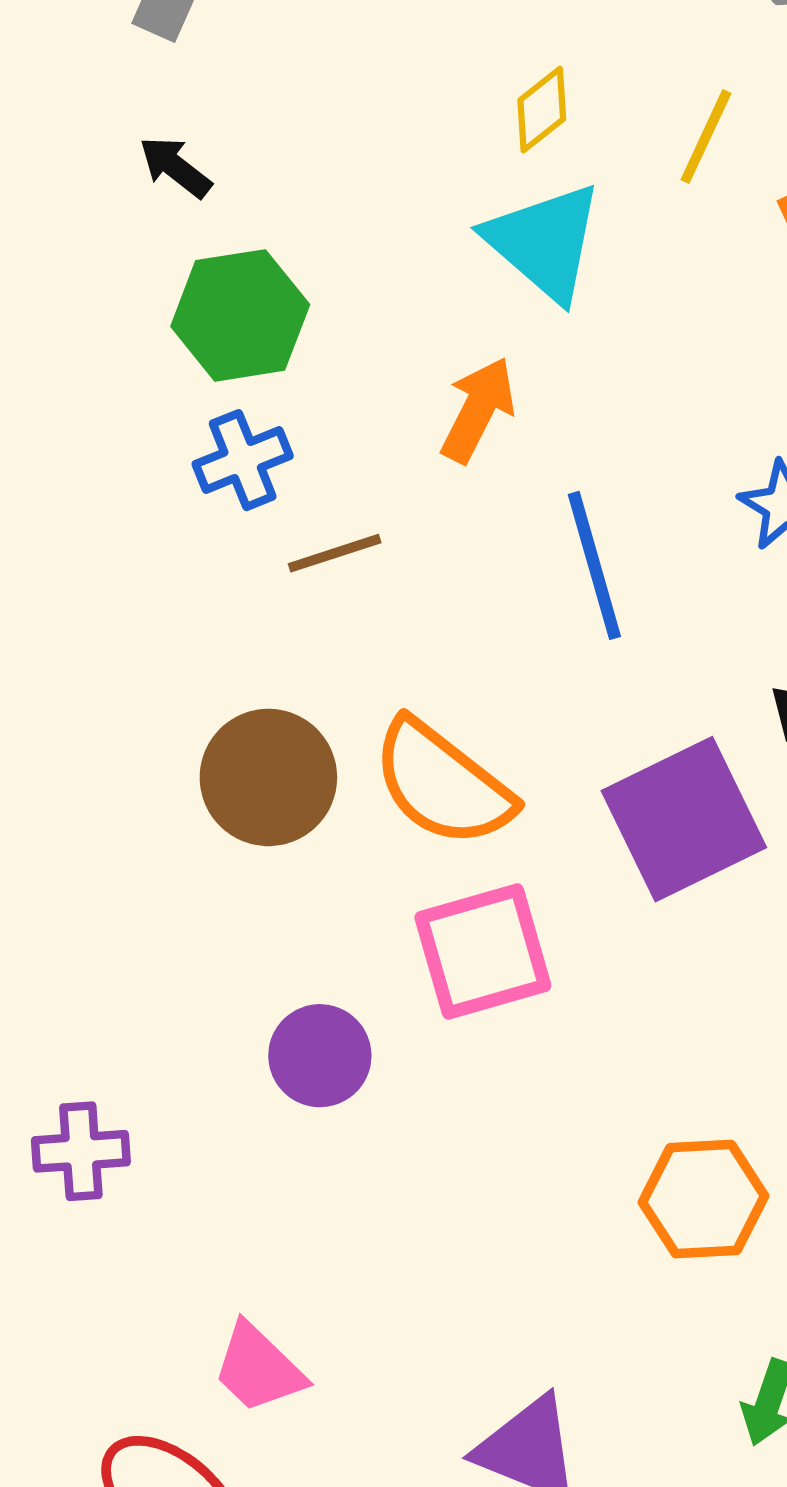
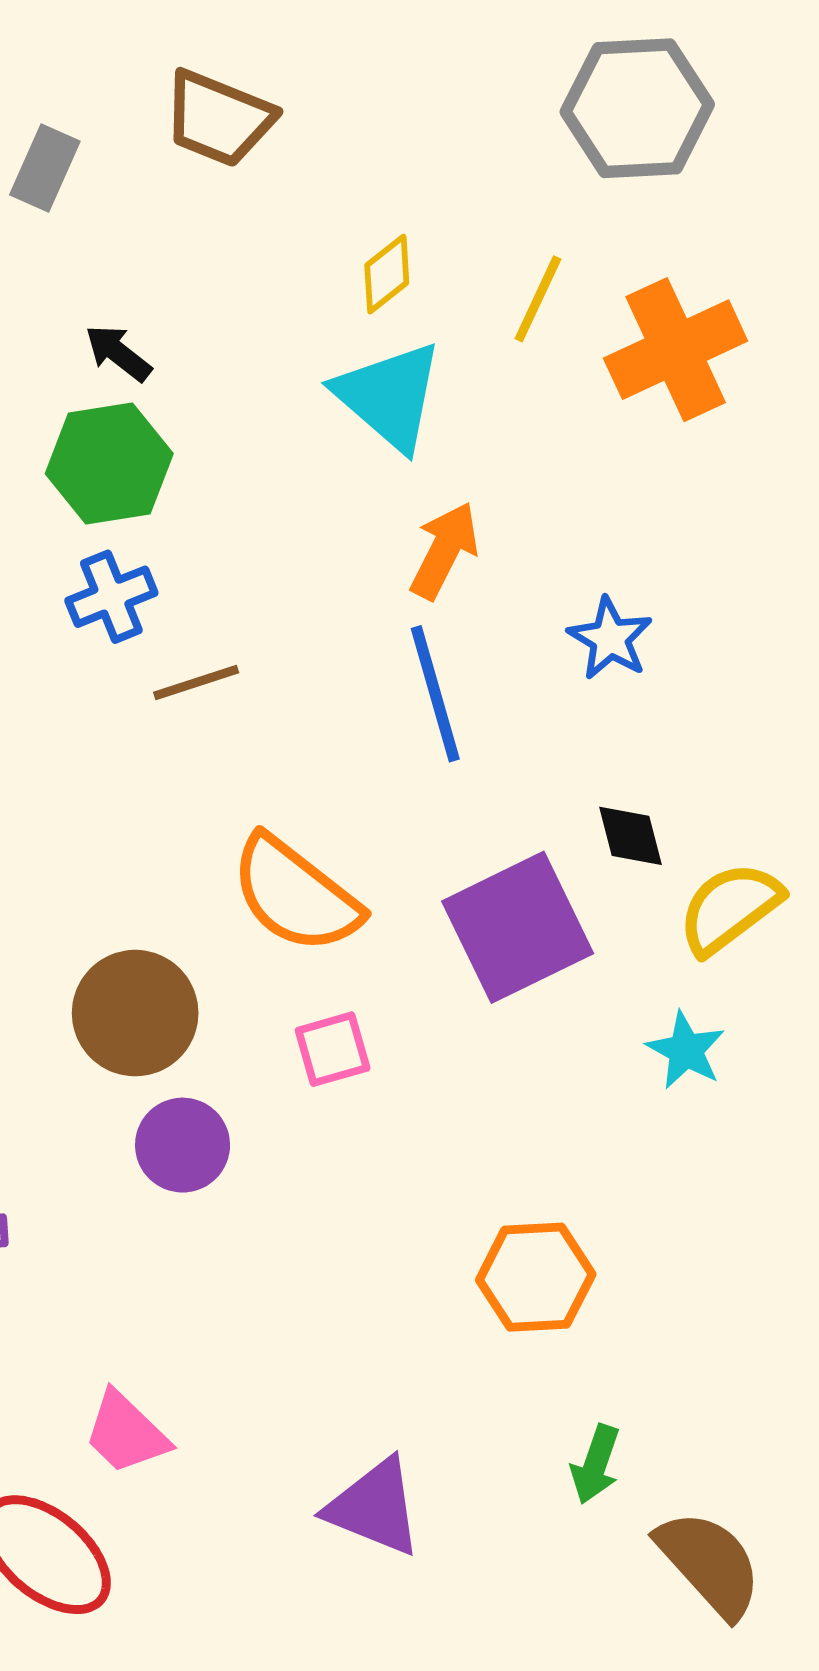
black arrow: (175, 167) -> (118, 353), moved
orange arrow: (478, 410) -> (444, 550), moved
brown circle: (268, 777) -> (135, 1013), moved
pink square: (483, 951) -> (333, 1049), size x0.6

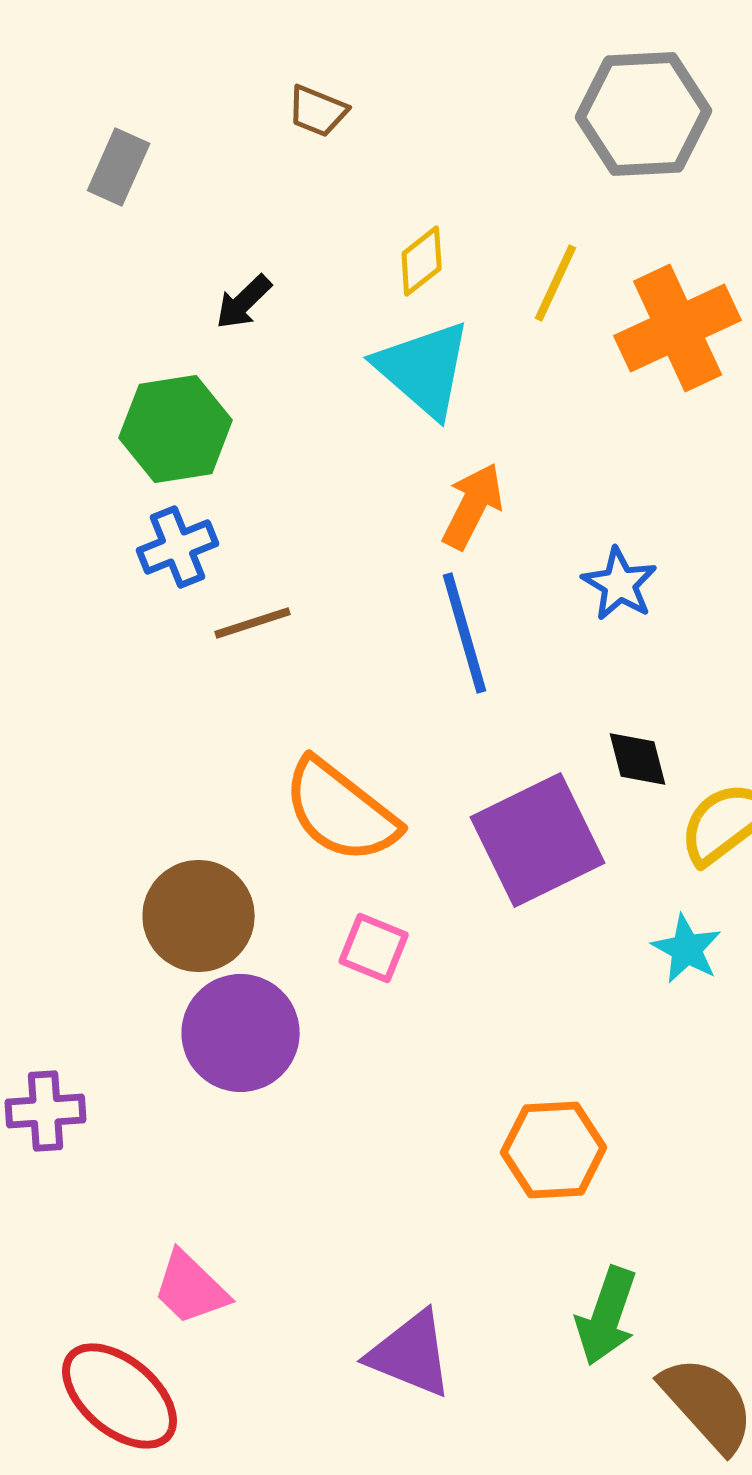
brown trapezoid: (219, 118) -> (318, 111), moved, size x0.6
black arrow: (118, 353) -> (244, 302), moved, turned -82
pink square: (333, 1049) -> (374, 948), turned 38
purple circle: (183, 1145) -> (241, 1033), size x1.4
green arrow: (595, 1464) -> (607, 1316), size x1.4

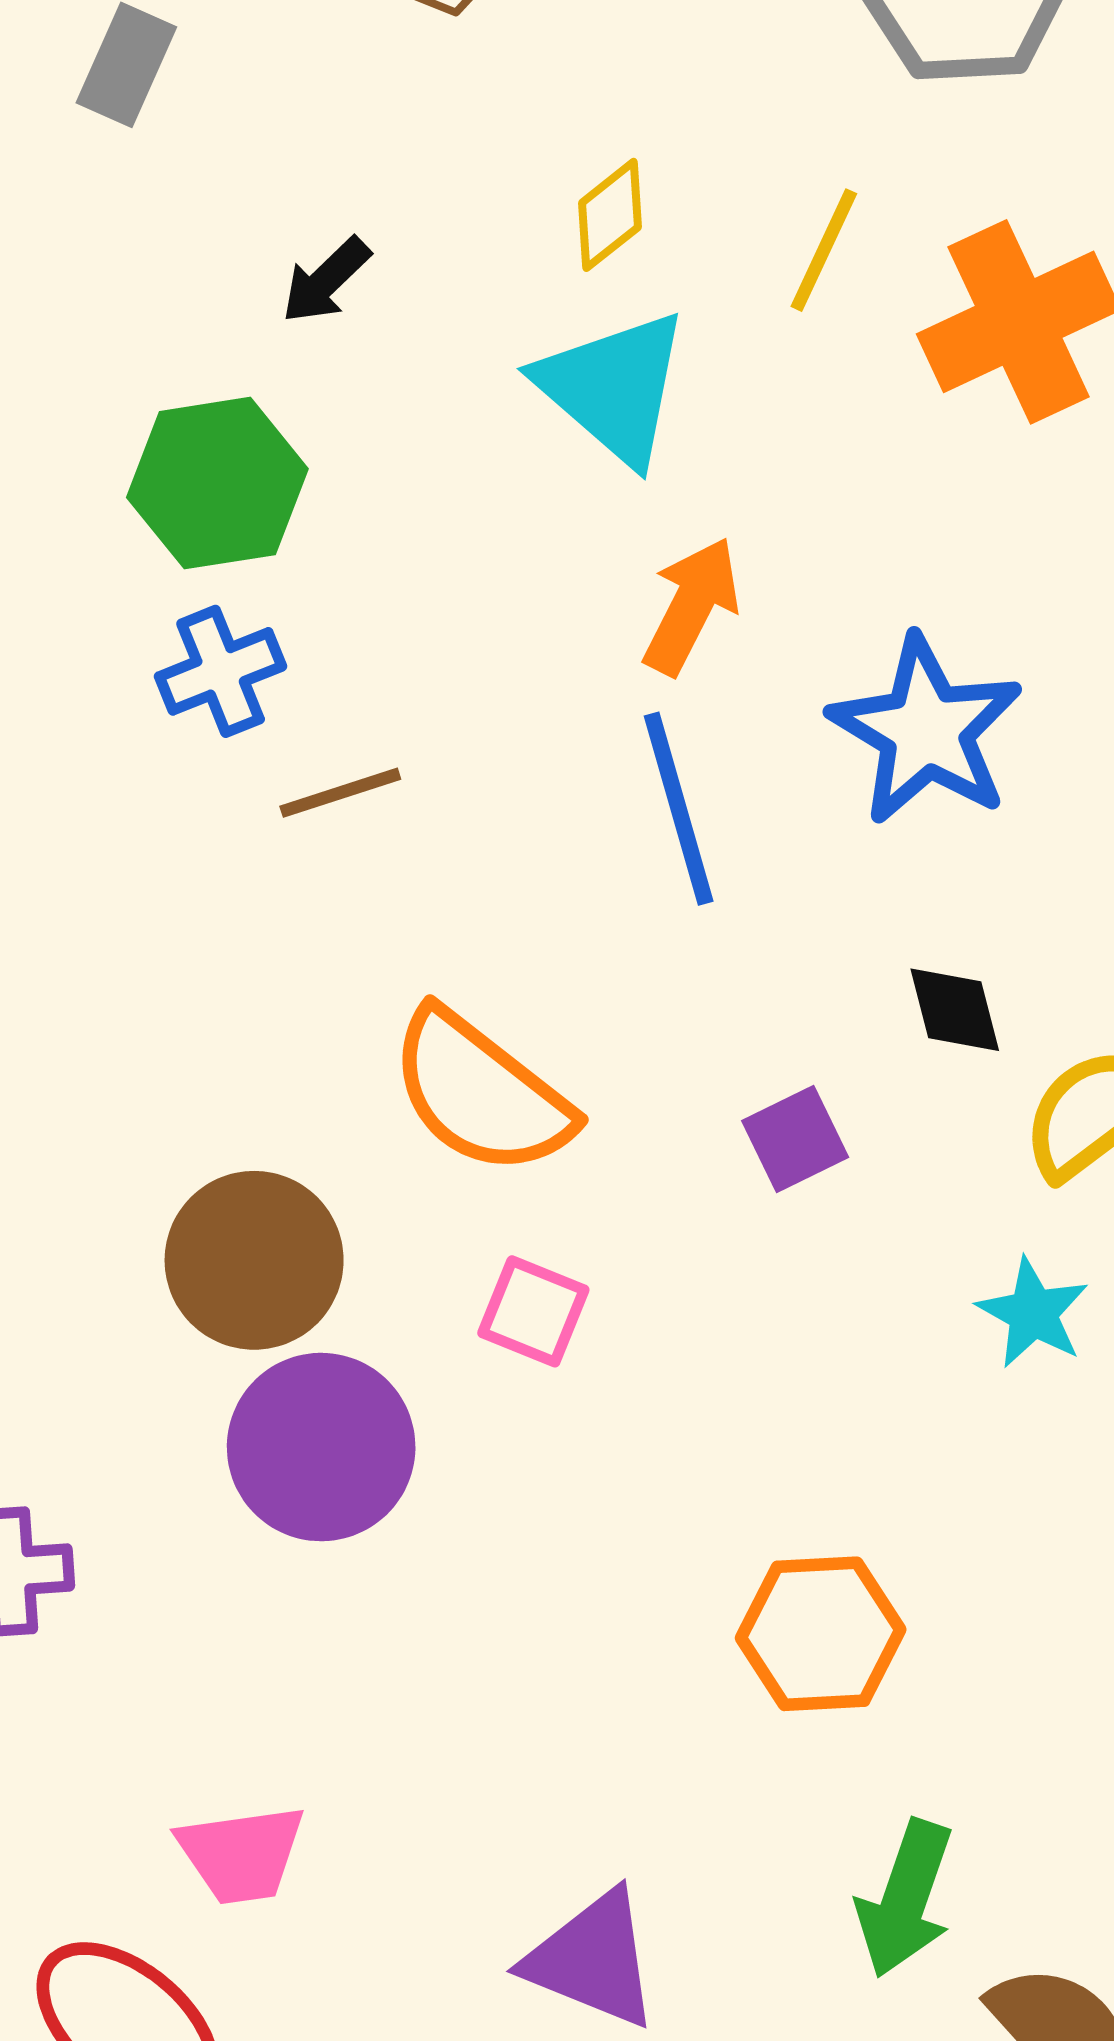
blue star: (620, 584) -> (926, 730), size x1.6
purple square: (538, 840) -> (795, 1139), size x0.5
pink trapezoid: (191, 1288) -> (241, 1854), turned -52

